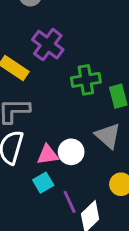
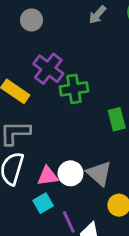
green cross: (86, 80) -> (74, 89), moved
gray triangle: (108, 136) -> (99, 174), moved

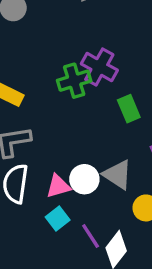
purple cross: (48, 69) -> (99, 67), moved

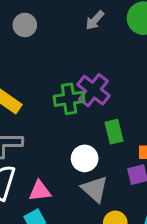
white circle: (84, 179) -> (85, 158), moved

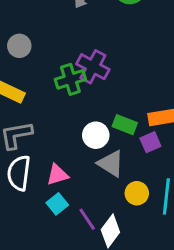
gray circle: (25, 25) -> (19, 46), moved
green rectangle: (114, 132) -> (125, 125), moved, turned -45

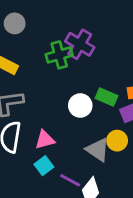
gray triangle: (111, 164) -> (98, 150), moved
yellow circle: (137, 193) -> (117, 141), moved
purple line: (87, 219) -> (70, 180), turned -30

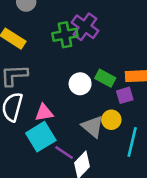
cyan square: (44, 166) -> (41, 137), size x1.6

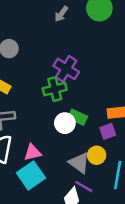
green cross: (65, 35) -> (55, 89), moved
green rectangle: (105, 78) -> (78, 117), moved
purple line: (64, 153) -> (84, 186), moved

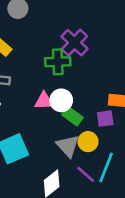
green rectangle: (78, 117) -> (73, 116), moved
pink triangle: (33, 152) -> (44, 101), moved
purple line: (84, 186) -> (86, 174), moved

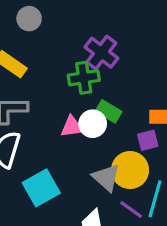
green rectangle: (73, 116) -> (109, 111), moved
yellow circle: (88, 142) -> (130, 170), size x1.5

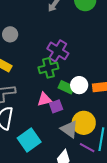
white circle: (93, 124) -> (79, 85), moved
purple square: (148, 140) -> (56, 106), moved

